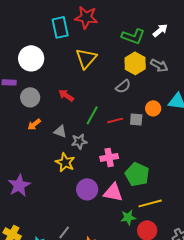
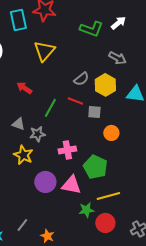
yellow hexagon: (135, 63) -> (105, 85), moved
orange circle: (153, 108) -> (111, 133), moved
red line: (115, 120) -> (75, 101), moved, turned 35

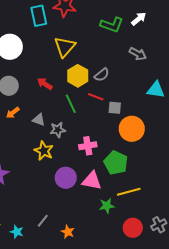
yellow hexagon: (105, 85) -> (78, 76), moved
green line: (50, 108) -> (71, 104), turned -54
orange circle: (111, 133) -> (132, 129), size x1.6
red circle: (105, 223) -> (133, 228), moved

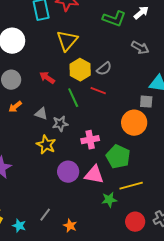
gray square: (115, 108) -> (146, 102), moved

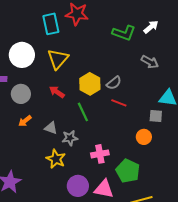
yellow triangle: (67, 41) -> (58, 59), moved
red line: (98, 91) -> (119, 103), moved
orange circle: (134, 123) -> (144, 137), size x0.6

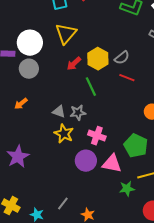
white circle: (22, 55) -> (30, 43), moved
red arrow: (57, 92) -> (74, 64), moved, turned -77
orange arrow: (25, 121) -> (21, 104), moved
gray triangle: (51, 128) -> (59, 112), moved
pink cross: (100, 154) -> (97, 136), moved, turned 30

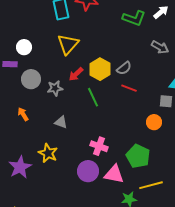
white circle: (30, 43) -> (24, 47), moved, size x0.6
orange arrow: (21, 104) -> (23, 114), turned 96
gray star: (78, 113) -> (55, 88), moved
yellow star: (64, 134) -> (48, 153), moved

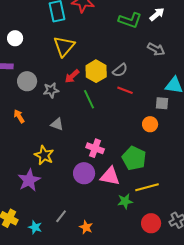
white circle: (24, 47) -> (15, 38), moved
purple star: (20, 167) -> (29, 180), moved

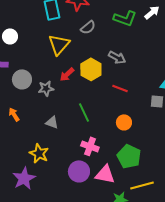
gray arrow: (156, 49) -> (117, 57), moved
gray semicircle: (120, 70) -> (88, 27), moved
green line: (89, 99) -> (84, 112), moved
orange circle: (150, 124) -> (124, 122), moved

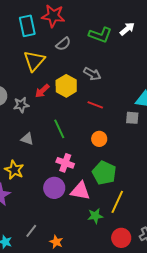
yellow line: (142, 185) -> (117, 202), turned -50

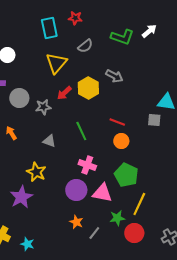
red star: (53, 16) -> (75, 18), size x0.6
red line: (95, 105) -> (117, 122), moved
gray line: (31, 231) -> (94, 233), moved
red circle: (121, 238) -> (134, 233), moved
orange star: (56, 242) -> (76, 222), moved

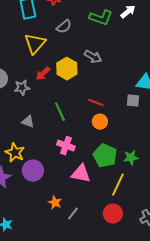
purple circle: (76, 190) -> (33, 171), moved
green star: (117, 218) -> (131, 158), moved

